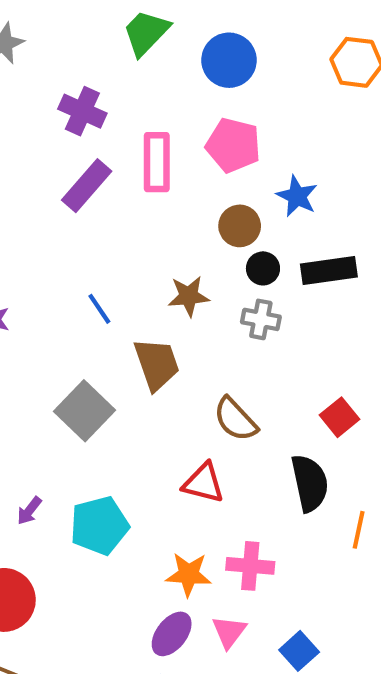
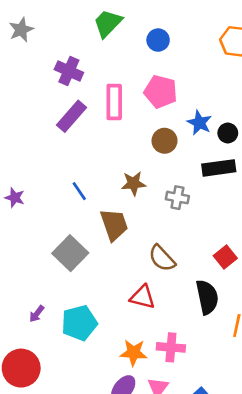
blue circle: (229, 60) -> (158, 40), size x0.7
black circle: (263, 268) -> (228, 133), moved

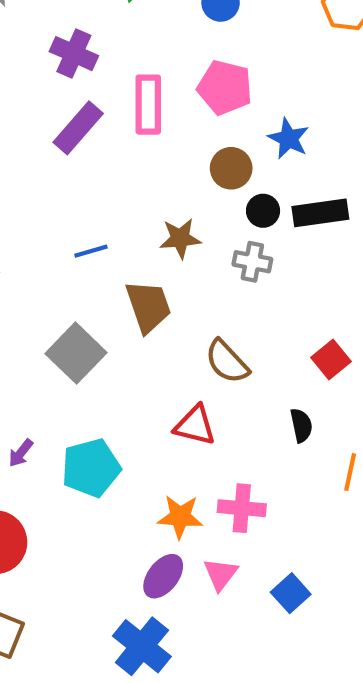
black circle: (228, 133) -> (263, 211), moved
blue line: (79, 191) -> (91, 251), turned -72
black semicircle: (207, 297) -> (301, 425), size x0.6

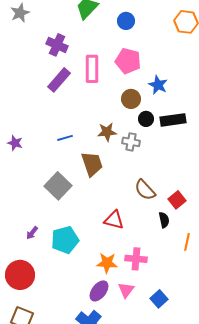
gray cross: (252, 262) -> (131, 142), moved
red square: (331, 359) -> (177, 200), moved
brown semicircle: (227, 362) -> (145, 190), moved

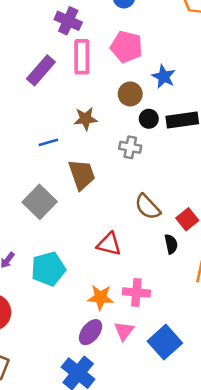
purple cross: (57, 45) -> (68, 21), moved
brown star: (107, 132) -> (86, 119), moved
blue square: (159, 299) -> (165, 342), size x1.5

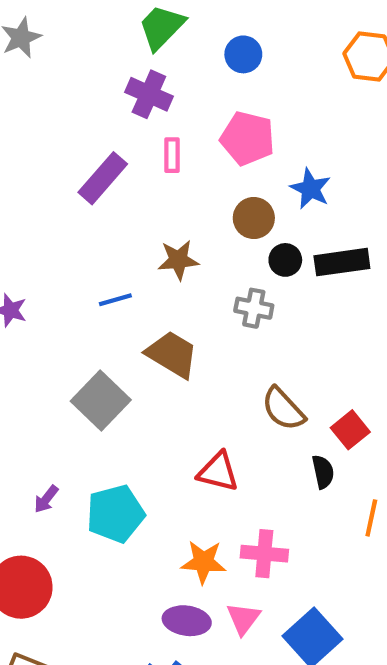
pink rectangle: (82, 57) -> (172, 155), size x0.6
brown trapezoid: (82, 175) -> (172, 354), turned -40
purple ellipse: (90, 332) -> (187, 621), turned 60

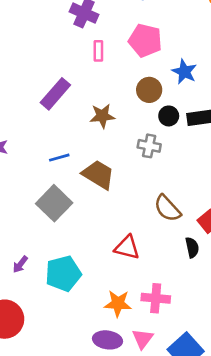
purple rectangle: (103, 178) -> (55, 94), moved
blue line: (115, 300) -> (59, 158), moved

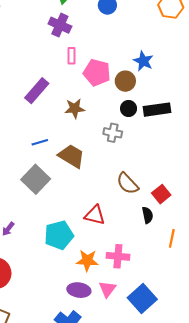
pink pentagon: (145, 40) -> (97, 73), moved
blue star: (184, 72) -> (143, 61), moved
brown circle: (149, 90) -> (125, 81), moved
cyan pentagon: (63, 274) -> (59, 235), moved

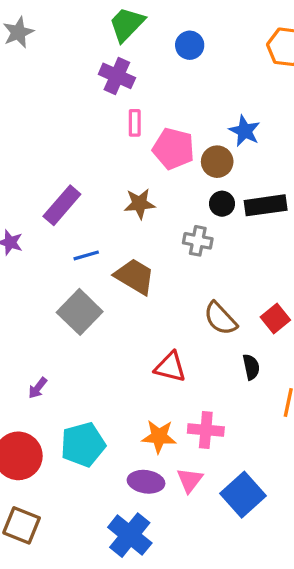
purple rectangle: (37, 91) -> (62, 205), moved
red square: (161, 194) -> (275, 318), moved
cyan pentagon: (59, 235) -> (83, 445), moved

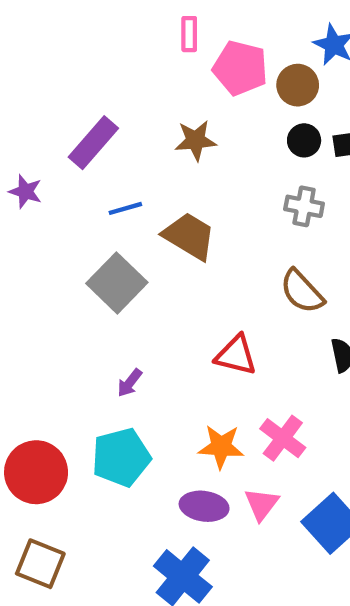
gray cross: (198, 241) -> (304, 206), moved
purple arrow: (38, 388) -> (130, 383), moved
pink cross: (206, 430) -> (283, 438), turned 32

